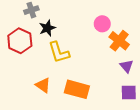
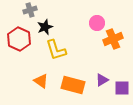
orange cross: (119, 41) -> (113, 39), turned 30
purple triangle: (127, 66) -> (102, 80), moved, turned 40

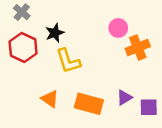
gray cross: (30, 10) -> (22, 12), moved, turned -32

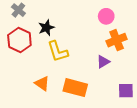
pink circle: (118, 28) -> (106, 16), moved
purple triangle: (124, 98) -> (103, 62), moved

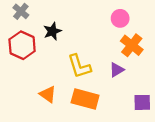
orange cross: (117, 40) -> (132, 45), turned -30
yellow L-shape: (58, 51) -> (79, 66), moved

